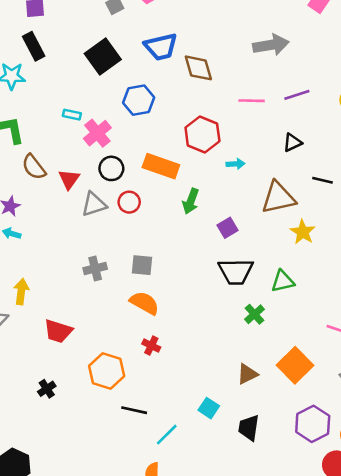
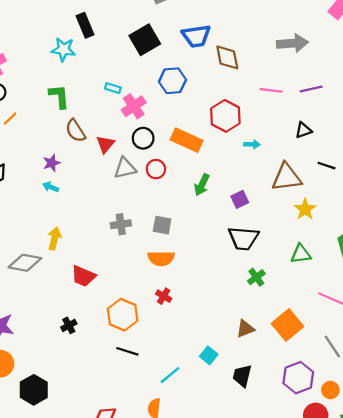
green arrow: (191, 201) -> (202, 185), moved
green triangle: (283, 281) -> (301, 254), moved
orange semicircle: (144, 303) -> (161, 258), turned 145
black line: (134, 410) -> (127, 351), moved

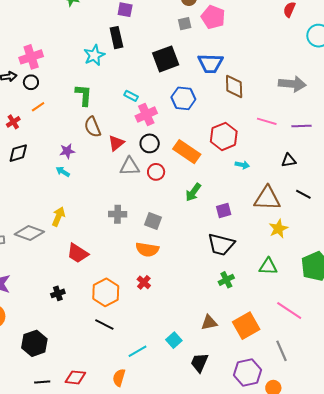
cyan star: (63, 49) -> (94, 55), turned 30
black hexagon: (34, 390) -> (34, 343), moved

